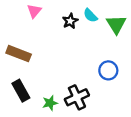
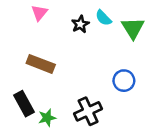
brown rectangle: (19, 54) -> (41, 64), moved
green star: (50, 103) -> (47, 118), moved

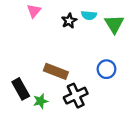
cyan semicircle: (103, 18) -> (89, 15), turned -40
brown rectangle: (41, 64) -> (56, 71), moved

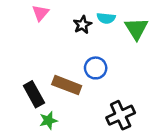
blue circle: (106, 69) -> (96, 68), moved
black rectangle: (21, 89) -> (34, 94), moved
black cross: (76, 96) -> (121, 115), moved

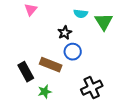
black star: (82, 25) -> (65, 33), moved
green star: (48, 120) -> (45, 92), moved

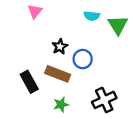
black star: (65, 33) -> (60, 47), moved
green star: (45, 92) -> (61, 105), moved

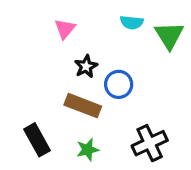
pink triangle: (35, 11) -> (65, 29), moved
black rectangle: (29, 82) -> (37, 140), moved

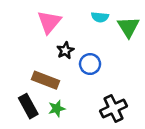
pink triangle: (65, 29) -> (49, 22), size x1.5
brown rectangle: (83, 106) -> (46, 80), moved
green star: (88, 150) -> (57, 109), moved

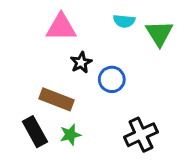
pink triangle: (49, 22) -> (61, 27), turned 50

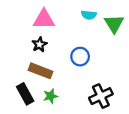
black star: (81, 63) -> (39, 45), moved

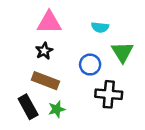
cyan semicircle: (89, 15) -> (100, 27), moved
green triangle: (114, 24) -> (122, 52), moved
black cross: (101, 96) -> (109, 94), moved, turned 30

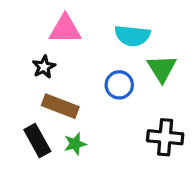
cyan semicircle: (100, 27) -> (132, 36), size x1.5
black star: (44, 51) -> (44, 67), moved
black cross: (109, 94) -> (165, 137), moved

